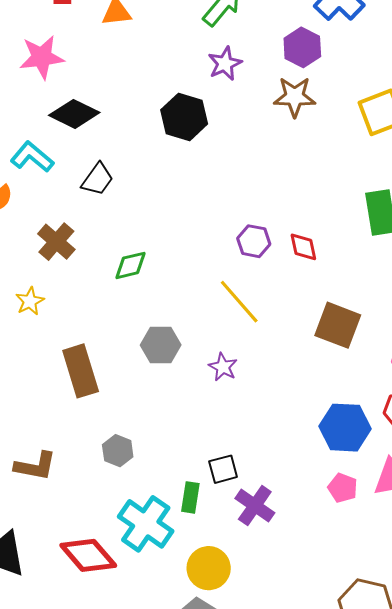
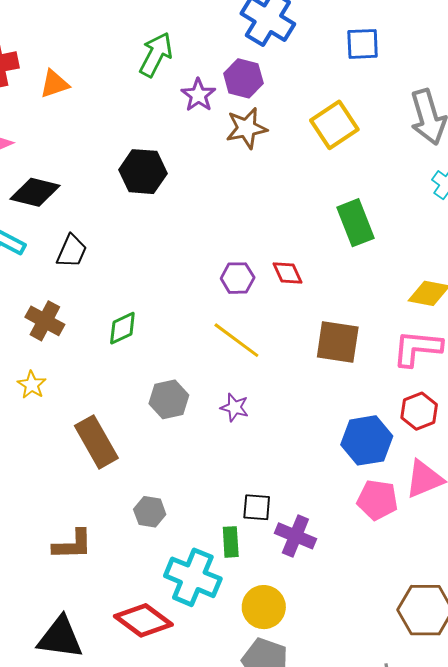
purple star: (225, 64) -> (198, 95), moved
black square: (223, 469) -> (257, 507), turned 32
pink pentagon: (343, 488) -> (377, 500), size x1.4

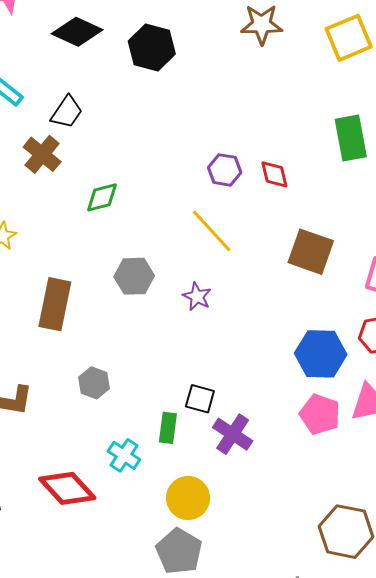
black diamond: (35, 192) -> (77, 32), moved
brown cross: (45, 321) -> (42, 154), moved
brown rectangle: (96, 442) -> (55, 304), turned 30
cyan cross: (193, 577) -> (124, 455), size x0.6

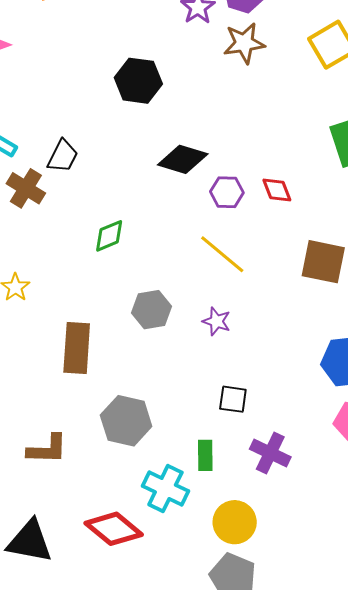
black diamond: (77, 32) -> (183, 159), moved
brown cross: (42, 154) -> (26, 188), moved
gray hexagon: (94, 383) -> (126, 421), size x1.6
black square: (200, 399) -> (233, 399), moved
cyan cross: (124, 455) -> (165, 489), size x1.4

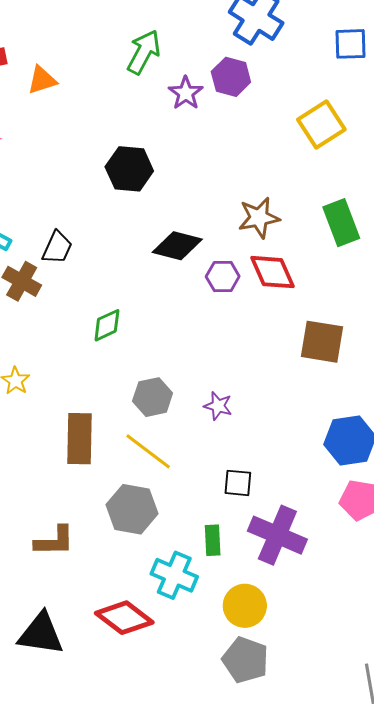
brown star: (244, 43) -> (259, 218), moved
red diamond: (277, 190) -> (273, 272), size x1.5
yellow line: (222, 254) -> (148, 451), moved
purple cross: (270, 453) -> (277, 535), size x1.4

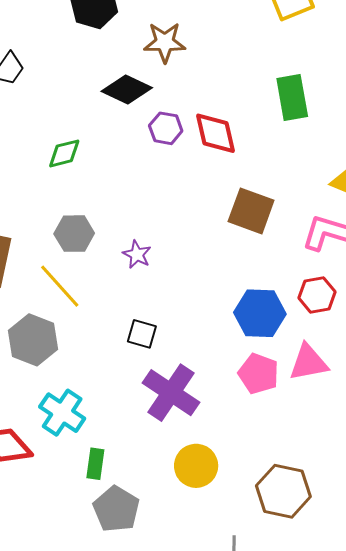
brown star: (259, 218) -> (165, 42), moved
green diamond: (107, 325) -> (64, 153), moved
green rectangle: (213, 540) -> (95, 464), moved
yellow circle: (245, 606) -> (196, 466), moved

